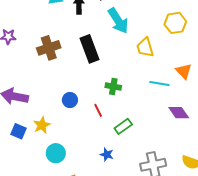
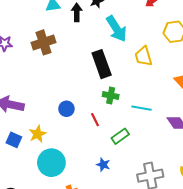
brown cross: (49, 48) -> (43, 42), moved
black rectangle: (90, 49) -> (102, 64), moved
cyan line: (159, 84) -> (141, 108), moved
cyan circle: (56, 153) -> (51, 163), size x1.4

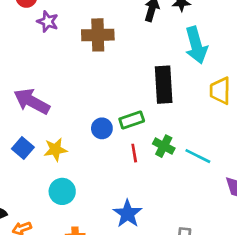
green cross: (111, 96) -> (164, 146), moved
green rectangle: (120, 136) -> (132, 120), moved
cyan circle: (51, 163) -> (62, 191), size x0.7
blue star: (103, 165) -> (128, 214), size x1.5

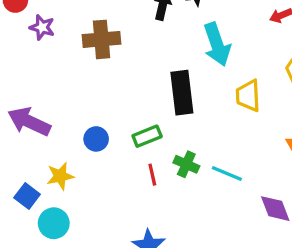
blue circle: (102, 128) -> (96, 139), moved
blue square: (23, 148) -> (27, 196), moved
cyan circle: (62, 191) -> (54, 223), moved

